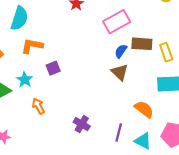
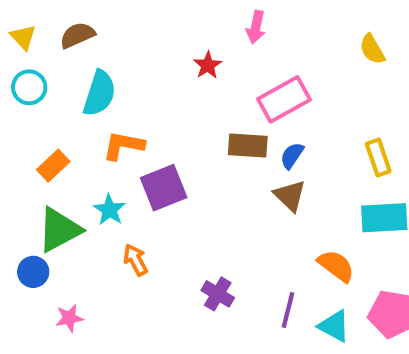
brown rectangle: (142, 44) -> (248, 146), moved
purple square: (53, 68) -> (164, 188), size x1.6

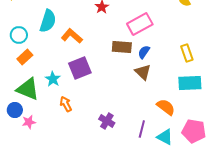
cyan circle: (29, 87) -> (19, 35), moved
orange L-shape: (123, 146) -> (72, 36), moved, turned 30
green triangle: (59, 230) -> (28, 89), turned 50
pink star: (69, 318) -> (29, 122), moved

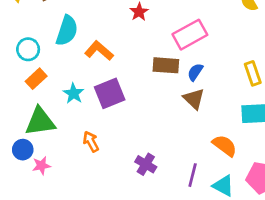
cyan star: (53, 79) -> (74, 93), moved
green triangle: (28, 89) -> (40, 122), turned -30

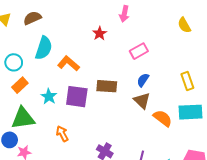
pink rectangle: (190, 35) -> (139, 51), size x0.7
brown rectangle: (166, 65) -> (107, 86), moved
purple square: (110, 93) -> (77, 97), turned 30
orange semicircle: (225, 146) -> (163, 118), moved

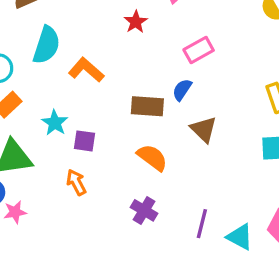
blue semicircle: (143, 80) -> (182, 90), moved
purple square: (77, 97) -> (84, 141), moved, size x0.6
orange semicircle: (163, 118) -> (152, 157), moved

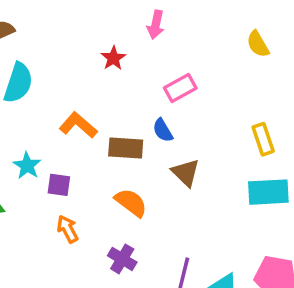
orange L-shape: (86, 70) -> (78, 125), moved
blue semicircle: (182, 90) -> (163, 130), turned -65
orange arrow: (76, 182) -> (68, 229), moved

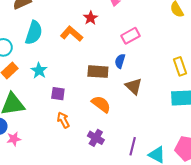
orange L-shape: (78, 125) -> (72, 34), moved
blue semicircle: (163, 130) -> (120, 61), turned 48
cyan star: (27, 166) -> (39, 71), moved

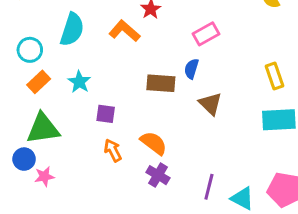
orange semicircle: (101, 104) -> (154, 143), moved

